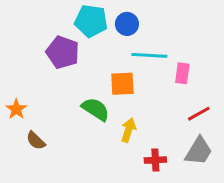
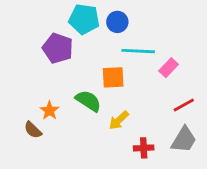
pink rectangle: (182, 73) -> (169, 68), turned 36
orange star: (16, 109) -> (49, 111), moved
yellow arrow: (128, 130) -> (119, 120), turned -150

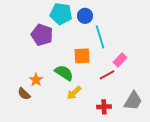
cyan line: (138, 51) -> (100, 37), turned 70
pink rectangle: (169, 68) -> (120, 60), moved
red line: (184, 105) -> (107, 75), moved
yellow arrow: (119, 120) -> (74, 93), moved

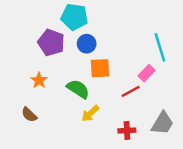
blue circle: (85, 16) -> (87, 44), moved
cyan line: (100, 37) -> (160, 47), moved
orange star: (36, 80) -> (39, 80), moved

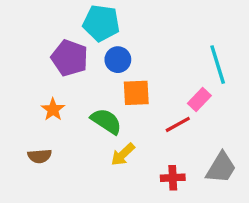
brown semicircle: (29, 115) -> (40, 156), turned -49

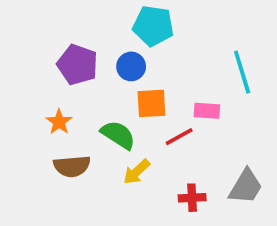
cyan pentagon: (101, 23) -> (153, 26), moved
pink rectangle: (199, 100) -> (207, 111), moved, turned 50
red line: (178, 124) -> (179, 137), moved
brown semicircle: (40, 156) -> (72, 166), moved, size x1.4

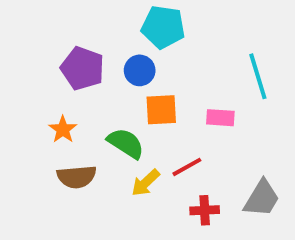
red line: (179, 137) -> (187, 167), moved

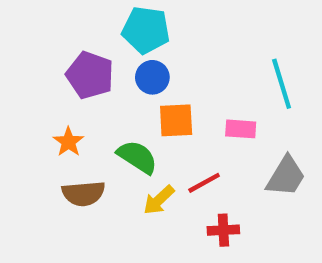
cyan pentagon: (163, 27) -> (146, 30), moved
gray trapezoid: (262, 198) -> (286, 176), moved

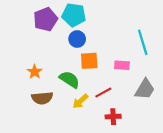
purple pentagon: (90, 75) -> (45, 19), moved, turned 30

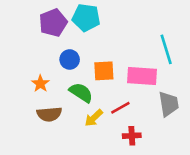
blue circle: (77, 39) -> (70, 59), moved
pink rectangle: (122, 65) -> (142, 76), size x1.6
gray trapezoid: (145, 89) -> (169, 104), turned -40

